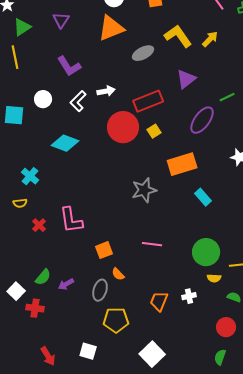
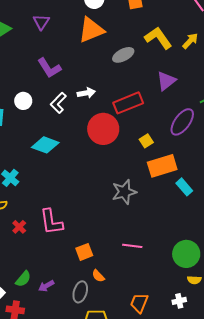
yellow square: (154, 131) -> (146, 141), moved
cyan rectangle: (203, 197) -> (184, 187), moved
white cross: (189, 296) -> (179, 301), moved

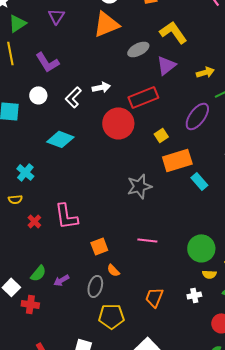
yellow arrow: (190, 41) -> (205, 72), moved, turned 30
purple L-shape: (49, 68) -> (47, 62), moved
purple triangle: (166, 81) -> (166, 65), moved

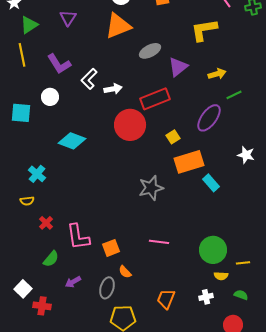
yellow L-shape: (173, 32) -> (204, 30), moved, turned -64
white L-shape: (73, 97) -> (89, 79), moved
pink L-shape: (66, 216) -> (78, 237), moved
green semicircle: (38, 273) -> (51, 259), moved

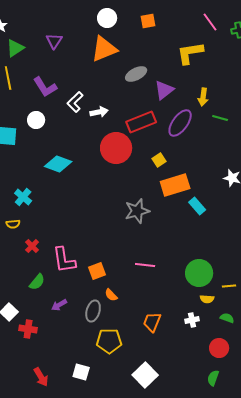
yellow arrow: (217, 74) -> (203, 97), turned 114
green line: (234, 95) -> (220, 118), turned 42
purple ellipse: (209, 118) -> (180, 123), moved

